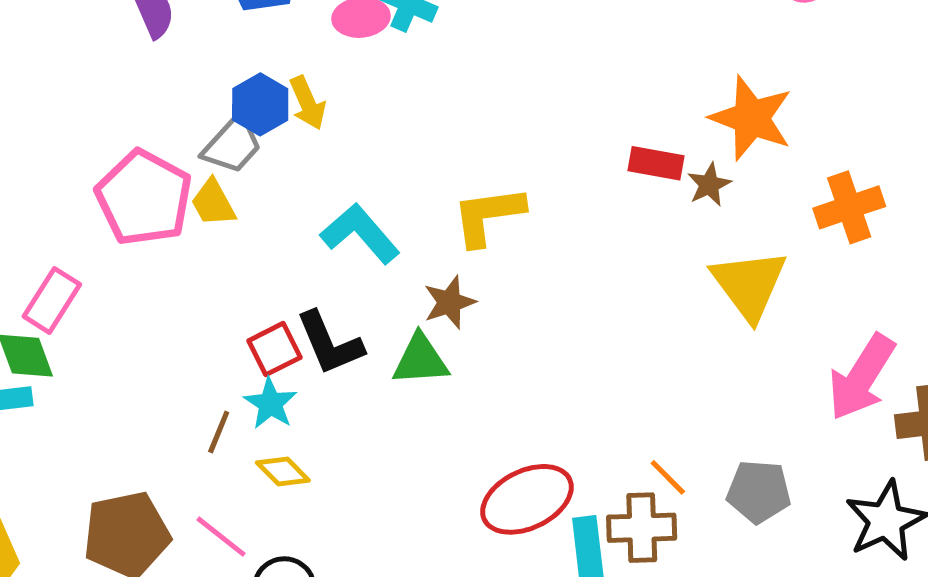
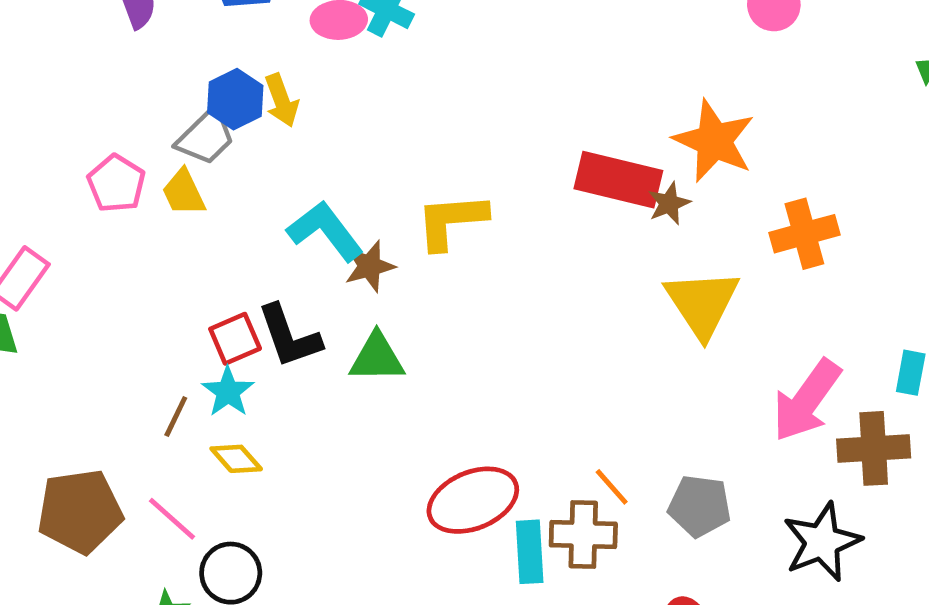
red rectangle: (656, 163) -> (618, 180), size x1.6
pink pentagon: (144, 198) -> (116, 184), size x0.6
brown star: (449, 302) -> (370, 266), moved

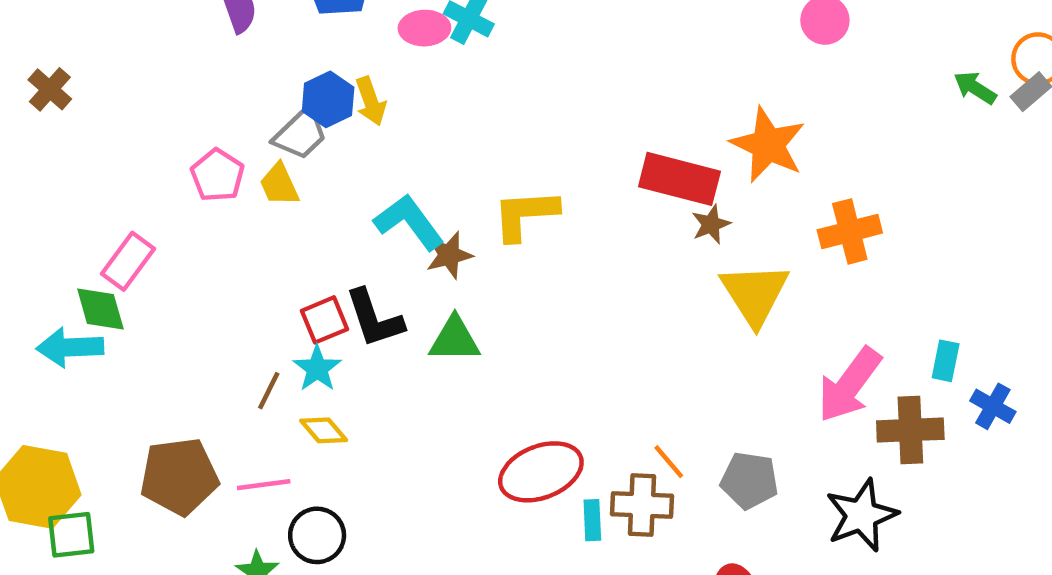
brown star: (669, 203) -> (711, 224), moved
pink line: (172, 519) -> (264, 485), turned -50
cyan rectangle: (530, 552) -> (592, 520), size x0.7

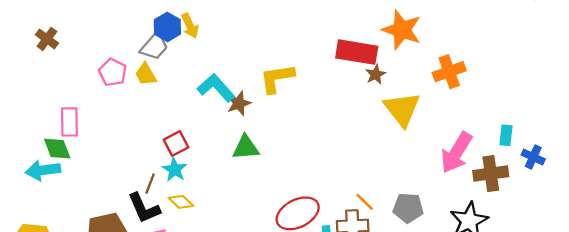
brown cross: (50, 89) -> (47, 39), moved
pink rectangle: (128, 261) -> (69, 122), turned -32
black L-shape: (374, 318) -> (144, 208), moved

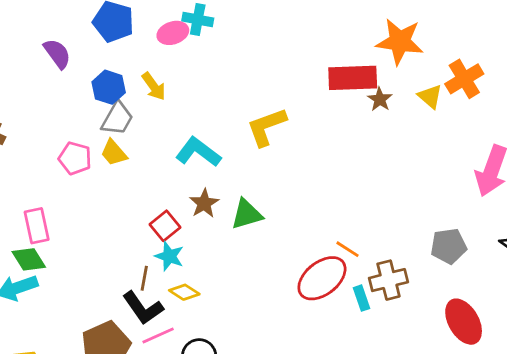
blue hexagon: (167, 27) -> (109, 87), moved
brown star: (239, 103) -> (204, 203), moved
yellow triangle: (402, 109) -> (430, 96), moved, size x0.6
orange line: (365, 202) -> (347, 249), moved

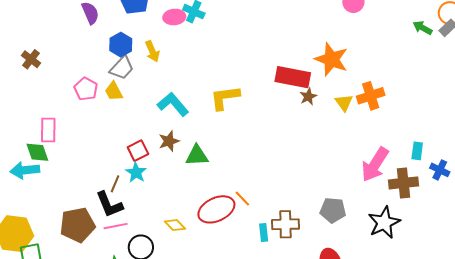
orange line: (347, 249) -> (242, 199), moved
red ellipse: (322, 278) -> (216, 209), moved
yellow diamond: (184, 292) -> (175, 225), moved

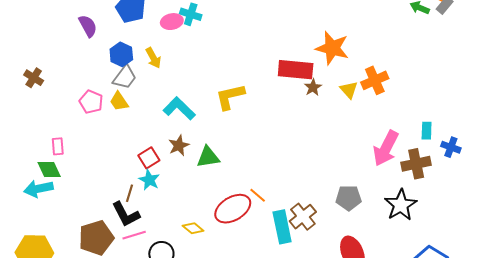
pink rectangle: (48, 130) -> (58, 146), size x0.7
brown cross: (285, 224) -> (303, 217), turned -32
cyan rectangle: (264, 232) -> (282, 227), size x1.8

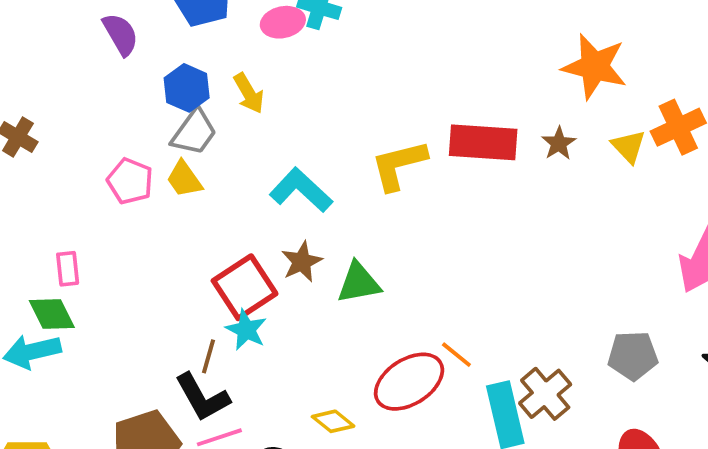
red rectangle: (296, 70) -> (483, 142), moved
red square: (149, 158) -> (245, 287), size x1.5

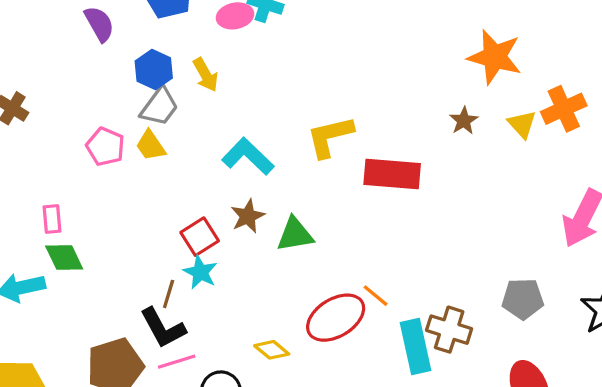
red rectangle: (483, 142) -> (392, 174), moved
red square: (245, 287) -> (200, 237), size x0.7
green diamond: (52, 314) -> (64, 257), moved
brown cross: (545, 394) -> (449, 330), turned -33

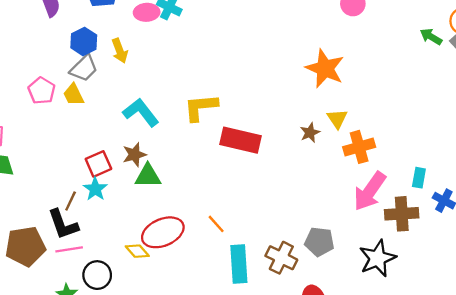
orange cross: (564, 109) -> (359, 147), moved
brown star: (464, 121) -> (310, 133), moved
green triangle: (295, 234) -> (148, 176), moved
red ellipse: (336, 318) -> (163, 232), moved
brown cross: (449, 330) -> (281, 258), moved

